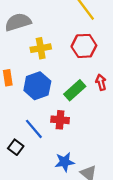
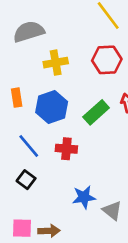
red cross: (60, 120) -> (66, 149), moved
blue line: (34, 129) -> (29, 146), moved

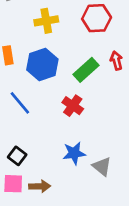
red cross: (66, 149) -> (73, 106), moved, turned 30
black square: (26, 180) -> (17, 156), moved

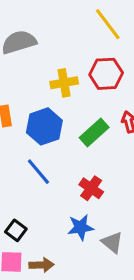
yellow cross: (46, 21) -> (64, 83), moved
blue line: (20, 103) -> (38, 172), moved
red cross: (73, 106) -> (91, 188), moved

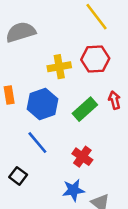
black square: (16, 230) -> (18, 176), moved

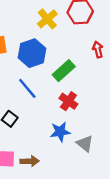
yellow cross: (59, 67) -> (47, 19), turned -30
green rectangle: (85, 109) -> (64, 71), moved

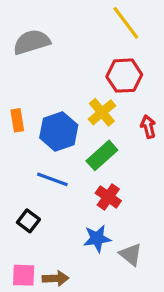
yellow cross: (47, 19) -> (102, 112), moved
blue line: (27, 88) -> (52, 179), turned -30

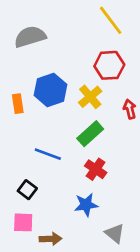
blue hexagon: (59, 131) -> (51, 90), moved
gray triangle: (131, 254) -> (115, 233), moved
pink square: (24, 275) -> (23, 222), moved

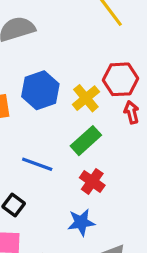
red hexagon: (109, 65) -> (121, 79), moved

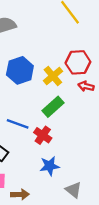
red arrow: (132, 112) -> (86, 86), turned -63
red cross: (92, 181) -> (43, 135), moved

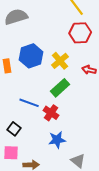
red hexagon: (78, 62) -> (80, 33), moved

